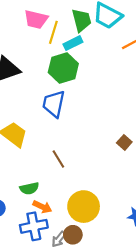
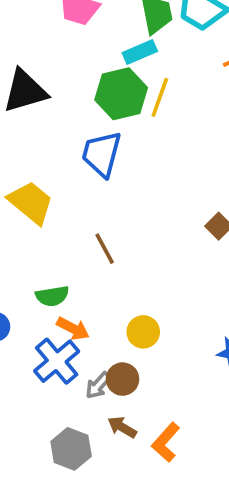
yellow line: (53, 32) -> (160, 97), moved
yellow circle: (84, 207) -> (143, 332), size x0.6
blue cross: (34, 226) -> (57, 361), turned -32

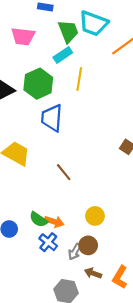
green hexagon: (121, 94) -> (38, 84), moved
green semicircle: (52, 296) -> (39, 219), moved, turned 54
blue cross: (57, 361) -> (48, 242), size x0.7

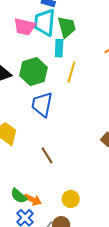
cyan trapezoid: (93, 23) -> (45, 22), moved, turned 68
cyan rectangle: (63, 55) -> (59, 48), turned -60

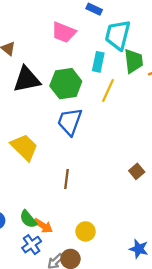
cyan trapezoid: (45, 22) -> (118, 35), moved
green trapezoid: (67, 27) -> (134, 61), moved
brown line: (47, 155) -> (67, 179), turned 30

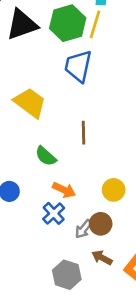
yellow line: (108, 90) -> (95, 24), moved
green semicircle: (28, 219) -> (46, 156), moved

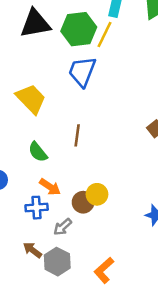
blue cross: (54, 213) -> (37, 208), turned 30
brown circle: (101, 224) -> (83, 202), moved
brown arrow: (102, 258) -> (32, 250), moved
gray hexagon: (67, 275) -> (57, 262), moved

